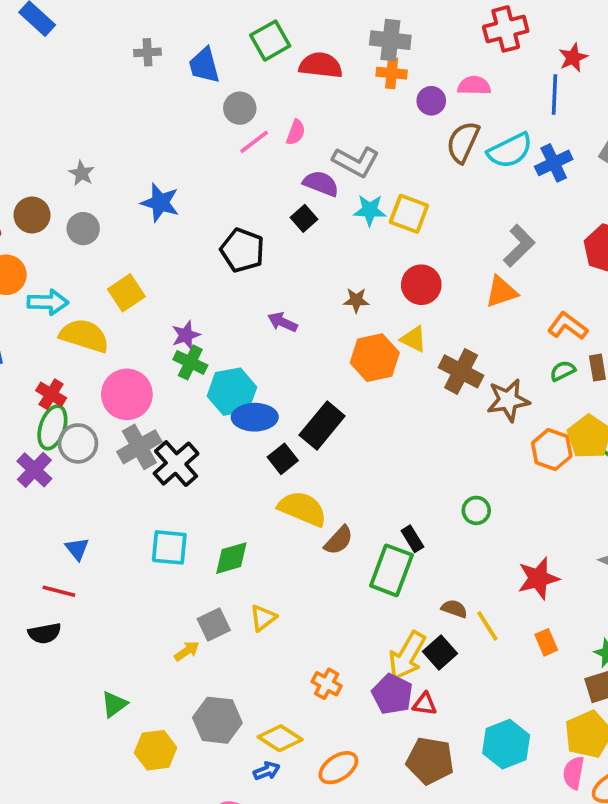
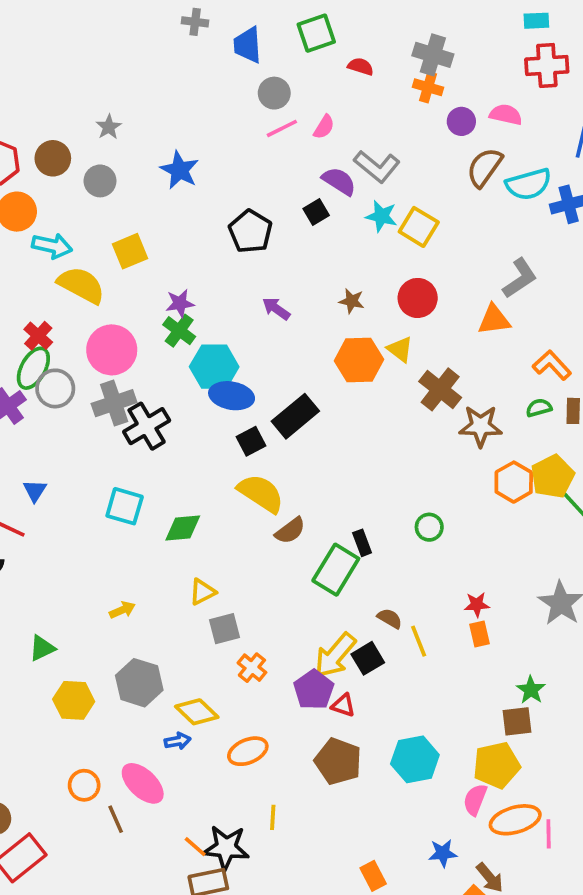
red semicircle: (321, 65) -> (361, 66), size x0.6
red star: (538, 578) -> (477, 605), size x0.6
gray square: (214, 624) -> (225, 629), moved
orange rectangle: (546, 642) -> (479, 634), moved

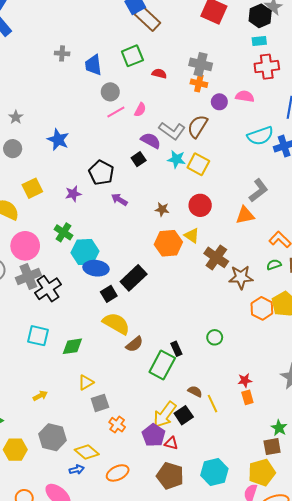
brown semicircle: (484, 167) -> (197, 126), moved
purple star: (180, 303) -> (73, 194), moved
purple arrow: (276, 309) -> (119, 200), moved

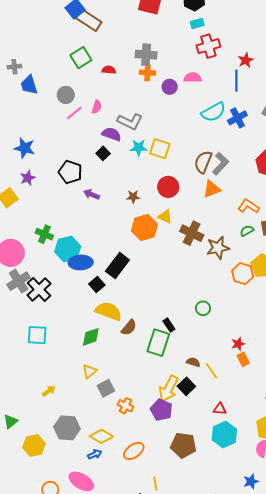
blue trapezoid: (93, 65) -> (29, 85), moved
brown semicircle: (197, 126) -> (203, 162), moved
purple star: (73, 194) -> (28, 178), moved
green diamond: (72, 346) -> (91, 337), moved
red triangle: (171, 443) -> (220, 409), moved

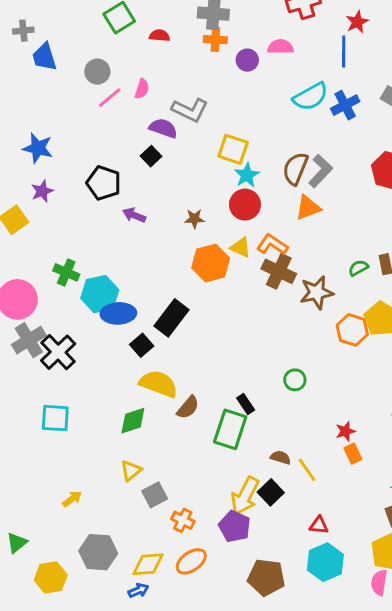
cyan star: (139, 148) -> (247, 175), moved, turned -30
orange L-shape: (249, 206) -> (272, 245), moved
yellow diamond: (101, 436) -> (148, 564), turned -35
orange ellipse: (134, 451) -> (191, 561), moved

